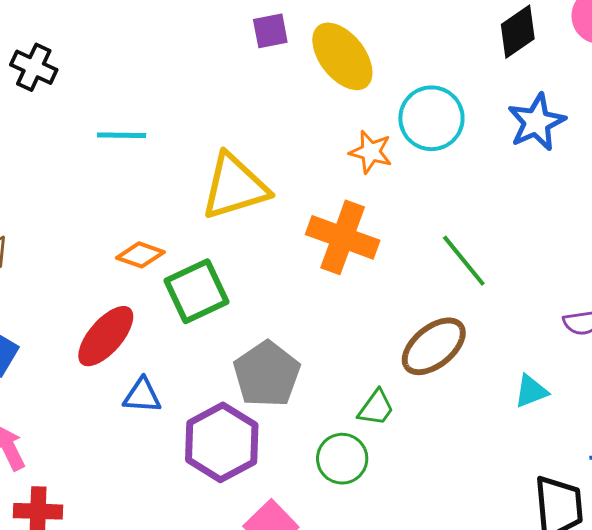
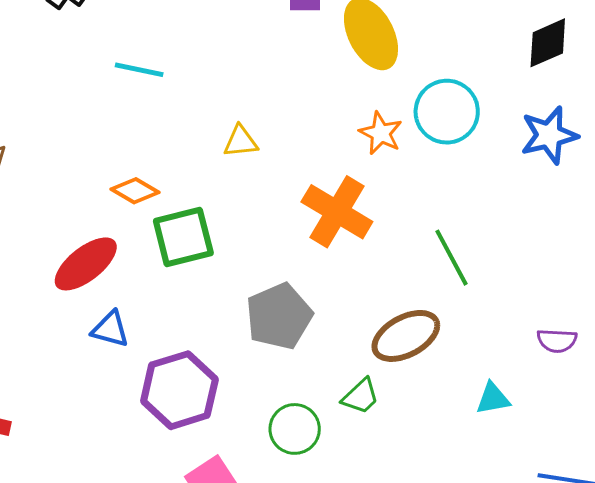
yellow triangle: (235, 187) -> (241, 141), size x0.5
gray pentagon: (267, 374) -> (279, 316), moved
green trapezoid: (376, 408) -> (361, 396), moved

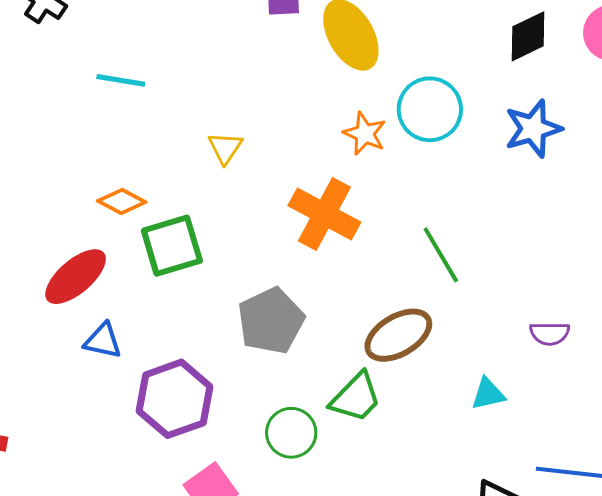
yellow triangle: (241, 141) -> (225, 148), turned -48
green trapezoid: (361, 396) -> (356, 397), size x1.4

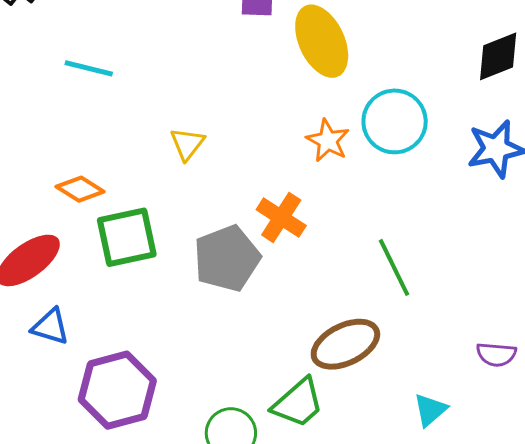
orange cross: (324, 214) -> (281, 218), size x0.7
gray pentagon: (271, 321) -> (227, 258), moved
cyan triangle: (488, 394) -> (430, 410), turned -33

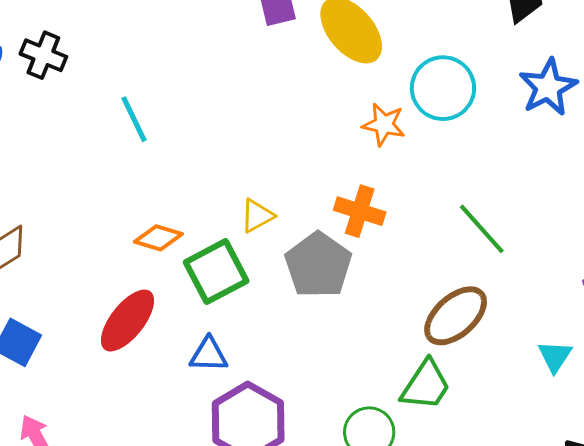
cyan line: (89, 68) -> (134, 119), turned 66
yellow triangle: (187, 144) -> (257, 216), moved, turned 39
blue triangle: (50, 327) -> (209, 355), moved

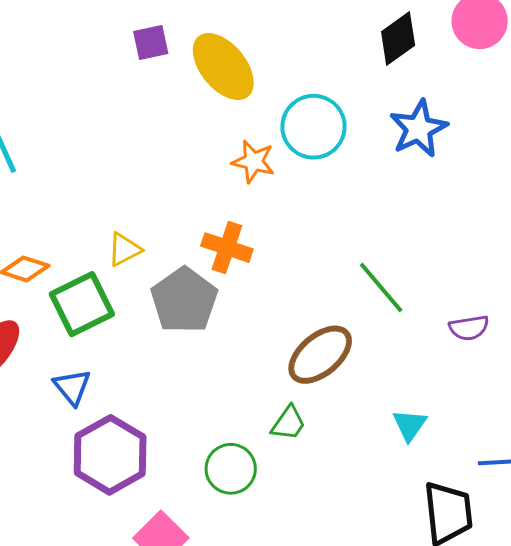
green line: (482, 229) -> (381, 287), moved
blue triangle: (209, 355) -> (72, 387), turned 48
cyan triangle: (555, 356) -> (410, 425), moved
green trapezoid: (426, 385) -> (288, 423), size x0.7

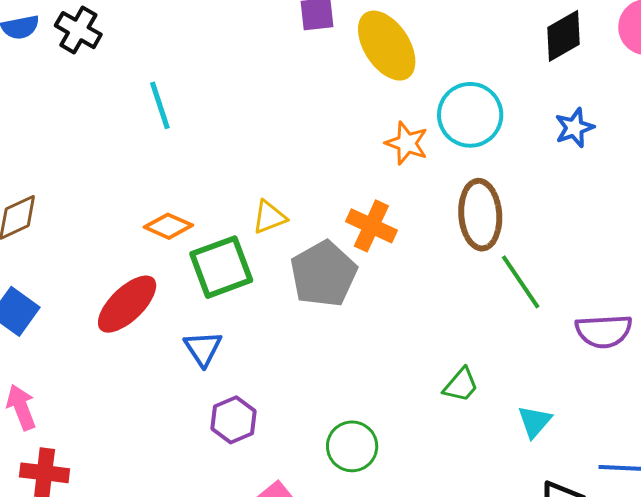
blue star: (419, 129) -> (574, 128), size x0.7
purple semicircle: (469, 328) -> (604, 331), size x1.4
brown ellipse: (320, 355) -> (480, 215), moved, turned -60
green trapezoid: (288, 423) -> (461, 385), moved
purple hexagon: (110, 455) -> (233, 420), size x0.6

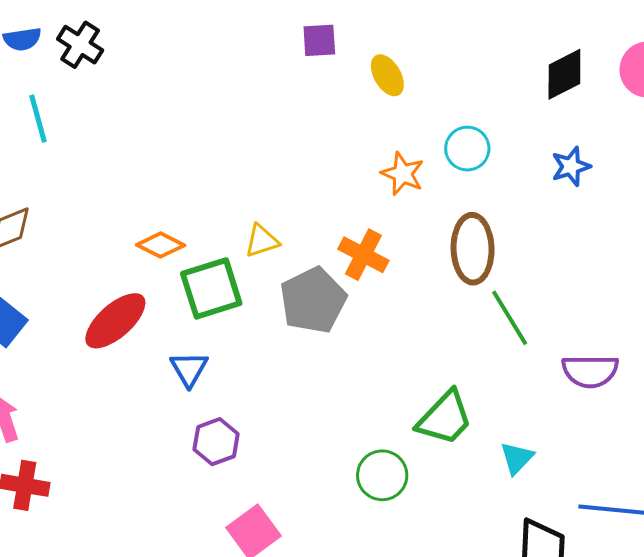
yellow ellipse: (387, 46) -> (387, 75), size x0.6
cyan line: (160, 105) -> (38, 119), moved
cyan circle: (470, 115) -> (467, 149), size x0.7
green trapezoid: (461, 385) -> (445, 418), size x1.6
green circle: (352, 446) -> (382, 475), moved

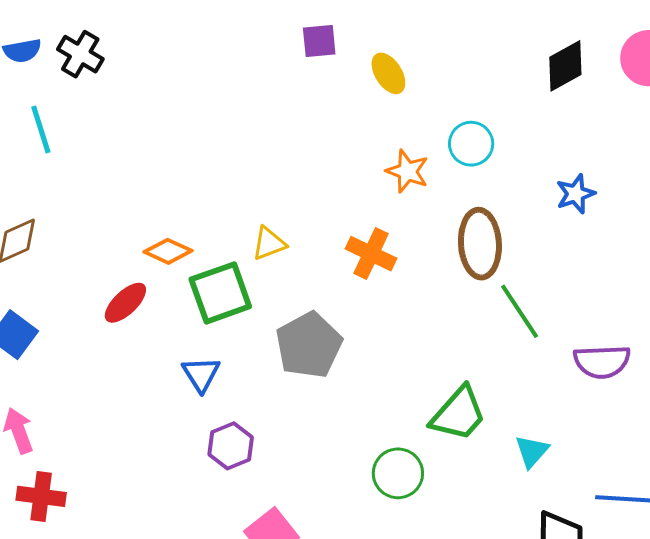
blue star: (571, 166) -> (576, 194), moved
gray pentagon: (313, 300) -> (309, 345), moved
red ellipse: (115, 321) -> (125, 303), moved, size x0.7

